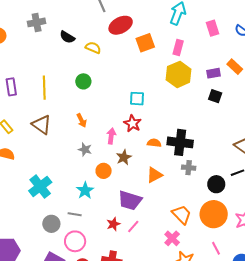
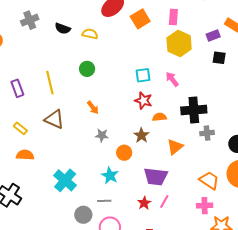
pink arrow: (111, 136) -> (172, 79), moved, turned -35
orange semicircle: (154, 143) -> (160, 117), moved
pink cross: (172, 238) -> (205, 206), turned -35

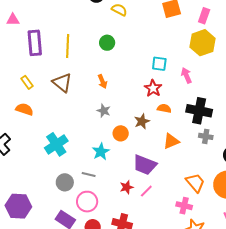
purple rectangle: (17, 88) -> (35, 43), size x1.4

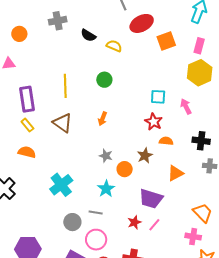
purple rectangle: (35, 43) -> (27, 99), moved
orange arrow: (102, 81) -> (103, 119), turned 48
gray star: (104, 111) -> (106, 156), moved
black cross: (199, 111) -> (201, 141), size x0.7

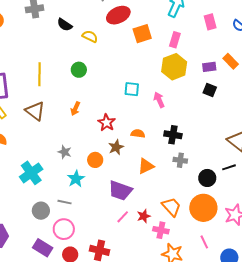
red star: (154, 122) -> (107, 123), moved
gray star: (106, 156) -> (65, 152), moved
red star: (134, 222) -> (144, 216), moved

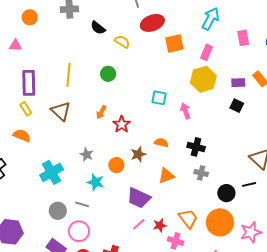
red star: (107, 123) -> (122, 124), moved
cyan star: (76, 179) -> (96, 182), turned -30

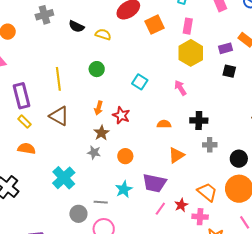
cyan square: (159, 98) -> (140, 82), moved, turned 35
brown star: (138, 154) -> (101, 133), moved
cyan star: (96, 182) -> (124, 189), moved, turned -30

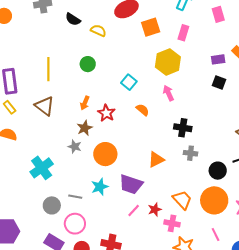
yellow hexagon: (191, 53) -> (168, 62), moved
orange semicircle: (164, 124) -> (143, 110), moved, turned 32
orange circle: (125, 156) -> (105, 154), size x1.5

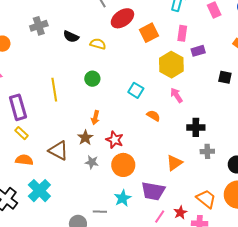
purple rectangle: (218, 59) -> (198, 51), moved
brown triangle: (45, 106) -> (58, 150), moved
red star: (106, 113) -> (115, 140), moved
brown star: (85, 128) -> (85, 138), moved
cyan cross: (42, 168) -> (39, 191), moved

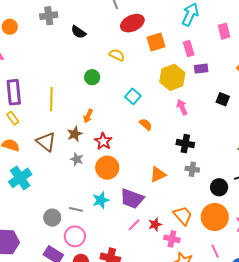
pink rectangle: (182, 33) -> (189, 49), turned -35
yellow semicircle: (98, 44) -> (117, 55), moved
yellow line: (54, 90) -> (51, 99), moved
pink arrow: (176, 95) -> (182, 107), moved

